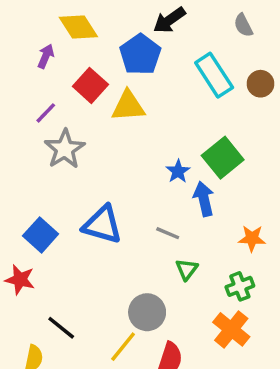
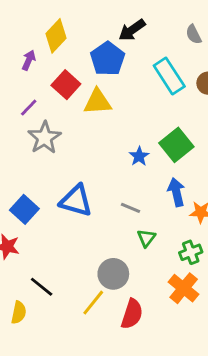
yellow diamond: (78, 27) -> (56, 36), turned 76
blue arrow: (204, 199) -> (176, 192), moved

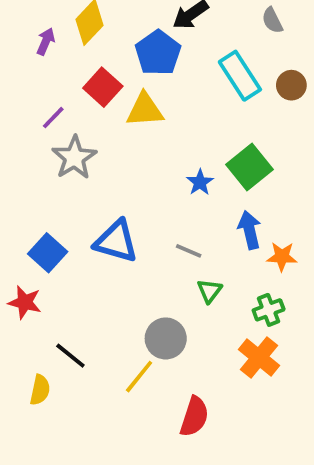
purple arrow: (29, 60) -> (46, 41), moved
red semicircle: (132, 314) -> (194, 417), moved

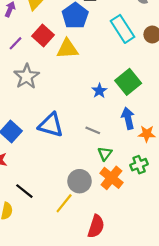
purple line: (53, 118) -> (16, 43), moved
orange cross: (259, 358) -> (111, 178), moved

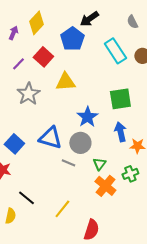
yellow triangle: (67, 49) -> (65, 82), moved
green square: (128, 82) -> (120, 99), turned 30
blue star: (99, 91) -> (87, 117), moved, size x1.5
gray line: (93, 130) -> (68, 163), moved
gray circle: (79, 181) -> (80, 143), moved

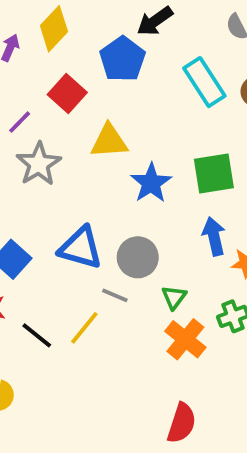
purple line: (18, 64) -> (20, 122), moved
blue star: (87, 117) -> (151, 183), moved
black line: (26, 198) -> (37, 335), moved
yellow line: (62, 209) -> (84, 328), moved
red semicircle: (91, 230) -> (182, 423), moved

